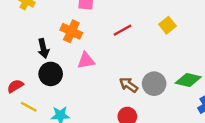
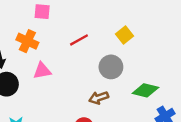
gray circle: (154, 84) -> (111, 67), moved
brown arrow: (129, 85) -> (99, 98), moved, turned -54

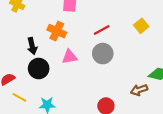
gray circle: (111, 67) -> (103, 54), moved
brown arrow: (99, 98) -> (139, 90), moved

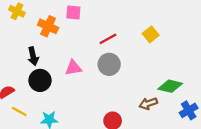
orange cross: (57, 31) -> (48, 26), moved

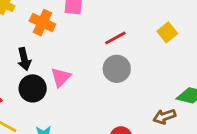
pink triangle: (73, 68) -> (61, 77), moved, turned -36

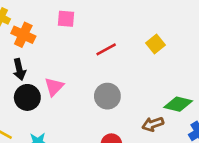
orange cross: (42, 23) -> (23, 35), moved
gray circle: (117, 69) -> (107, 96), moved

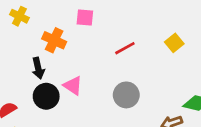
orange cross: (23, 35) -> (54, 40), moved
pink triangle: (54, 87) -> (73, 86), turned -40

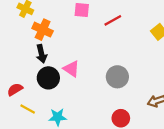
orange cross: (54, 40) -> (43, 30), moved
red line: (125, 48) -> (113, 20), moved

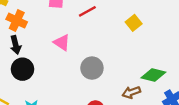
pink triangle: (71, 69) -> (62, 43), moved

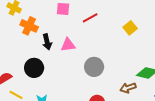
pink triangle: (62, 43) -> (68, 45), turned -42
black arrow: (16, 45) -> (47, 42), moved

